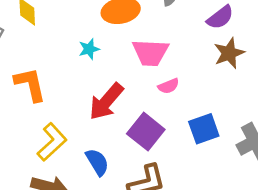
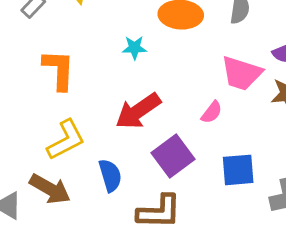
pink trapezoid: (150, 53) -> (242, 73), moved
pink semicircle: (169, 86) -> (212, 112), turned -45

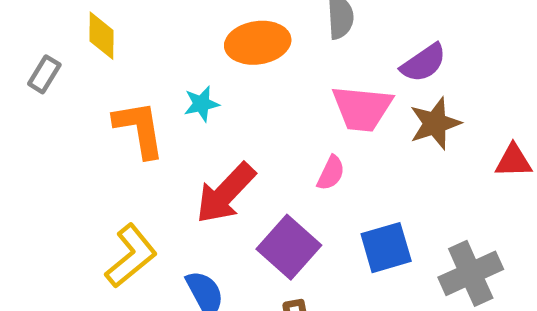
orange L-shape: (59, 70) -> (139, 129), moved

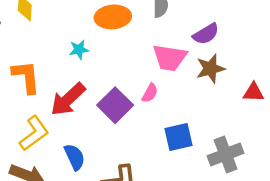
orange L-shape: (139, 129) -> (26, 77), moved
red arrow: (226, 193) -> (68, 99), moved
purple square: (289, 247) -> (115, 105), moved

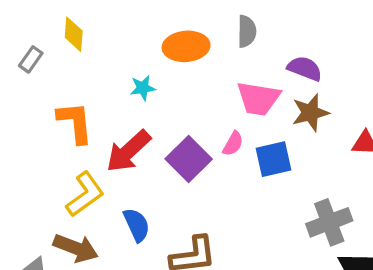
purple semicircle: (206, 34) -> (305, 68), turned -128
blue square: (179, 137) -> (273, 159), moved

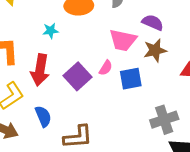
red arrow: (128, 151) -> (40, 70), turned -40

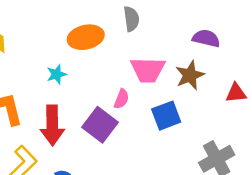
purple semicircle: (153, 22) -> (206, 38), moved
pink semicircle: (106, 68) -> (122, 99), moved

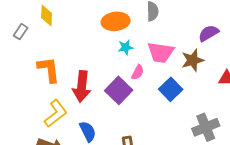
purple semicircle: (206, 38) -> (209, 33), turned -50
cyan star: (57, 74) -> (126, 47), moved
blue square: (166, 116) -> (171, 89), turned -30

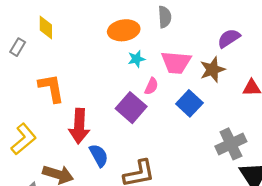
red arrow: (82, 86) -> (79, 126), moved
yellow L-shape: (56, 113) -> (24, 139), moved

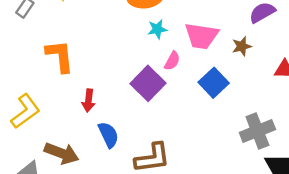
brown star: (212, 70) -> (242, 46), size x0.7
red arrow: (79, 126) -> (89, 101), size x0.6

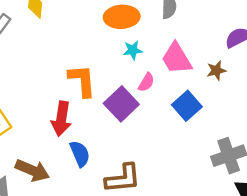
pink trapezoid: (201, 36) -> (176, 59), turned 48
orange L-shape: (60, 56) -> (82, 81), moved
red arrow: (89, 101) -> (61, 119), size x1.5

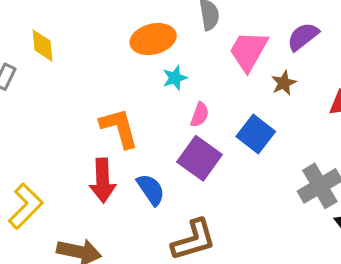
pink trapezoid: (176, 59) -> (248, 51), moved, turned 72
purple square: (121, 104) -> (199, 158), moved
blue semicircle: (80, 154) -> (151, 190), moved

